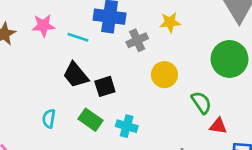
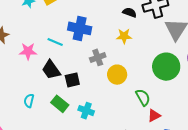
pink star: (43, 26) -> (28, 51), moved
gray cross: (137, 40) -> (98, 57), moved
red triangle: (218, 126) -> (154, 116), turned -40

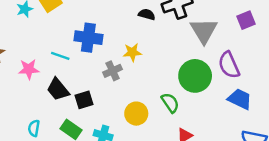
yellow star: (124, 36) -> (132, 52), moved
yellow circle: (117, 75) -> (136, 114), moved
green semicircle: (143, 97) -> (170, 103), moved

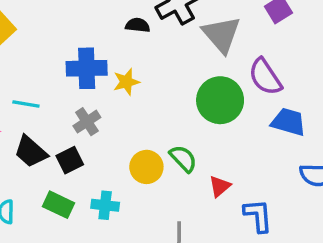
blue cross: (88, 38) -> (87, 68), moved
gray cross: (113, 71) -> (87, 122), moved
green semicircle: (170, 103) -> (183, 159), moved

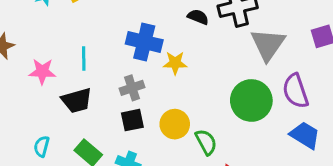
cyan line: (26, 104) -> (84, 59), turned 65
black trapezoid: (31, 152) -> (77, 100), turned -72
black square: (70, 160) -> (132, 120), moved
yellow circle: (146, 167) -> (175, 124), moved

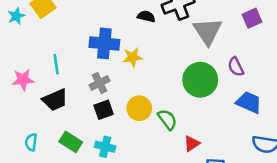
purple semicircle: (295, 91) -> (236, 67), size x0.7

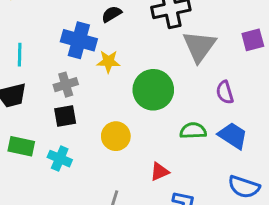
black semicircle: (146, 16) -> (112, 14), moved, turned -54
green circle: (200, 80) -> (153, 90), moved
yellow circle: (139, 108) -> (116, 136), moved
green semicircle: (167, 119) -> (193, 131), moved, turned -65
green rectangle: (71, 142) -> (21, 146), turned -30

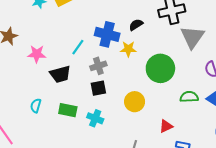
black semicircle: (112, 14) -> (136, 25), moved
cyan line: (20, 55) -> (78, 47), moved, turned 35

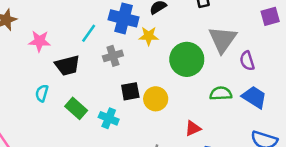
gray triangle: (192, 37) -> (223, 39), moved
black square: (98, 88) -> (130, 91), moved
cyan semicircle: (36, 106) -> (42, 93), moved
green rectangle: (68, 110) -> (76, 108), turned 30

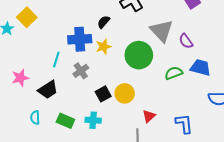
red triangle: (193, 128) -> (149, 116), moved

